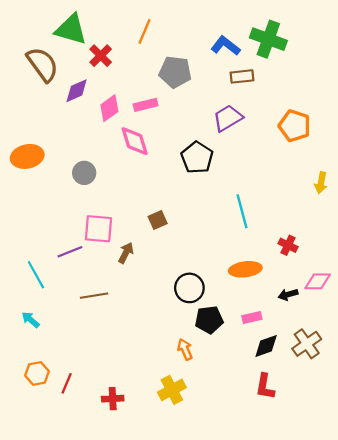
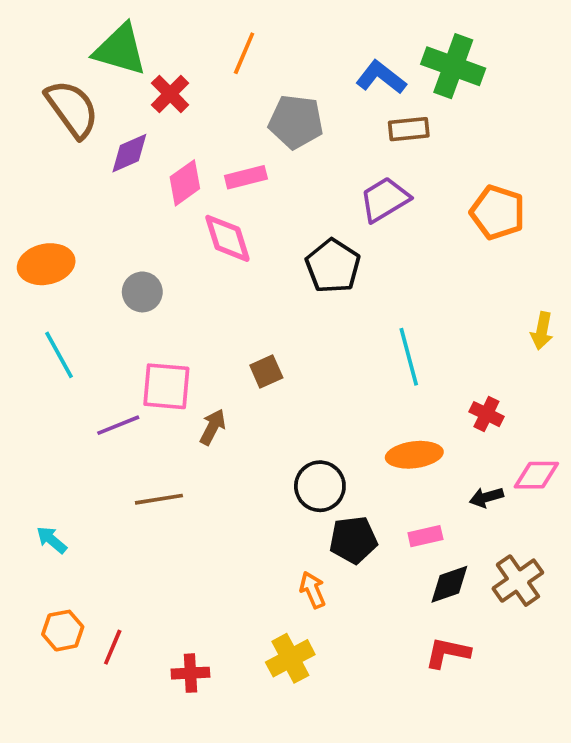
yellow arrow: (321, 183) -> (542, 331), moved
cyan line: (36, 275) -> (59, 355), moved
red L-shape: (265, 387) -> (448, 653), turned 92

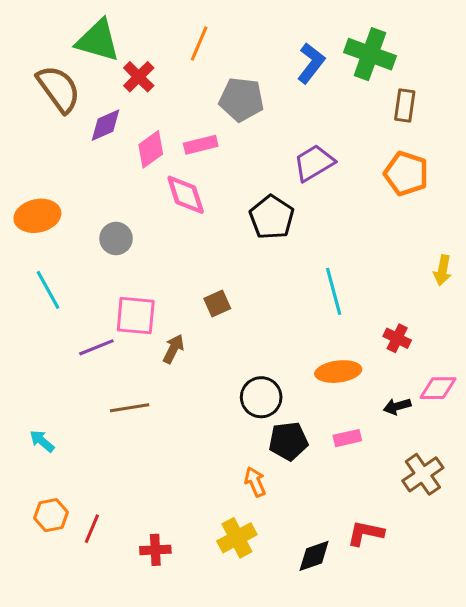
blue L-shape: (381, 77) -> (311, 63), turned 90
brown rectangle: (409, 129) -> (405, 105), moved, turned -76
black diamond: (449, 584) -> (314, 556), moved

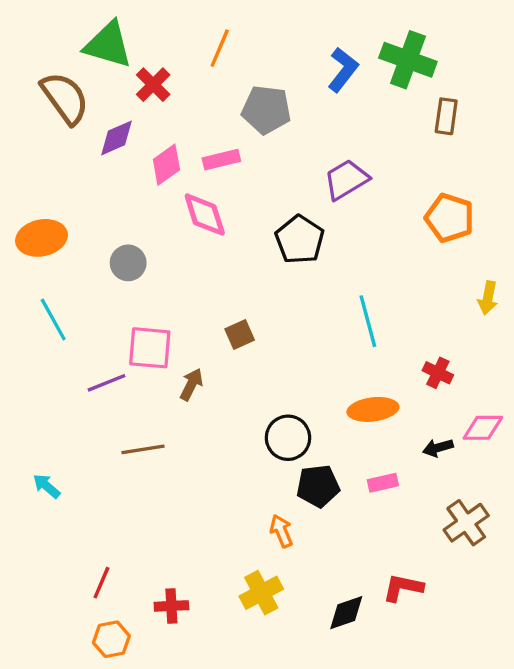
orange pentagon: (406, 174) -> (450, 218), moved
orange hexagon: (51, 515) -> (111, 639), moved

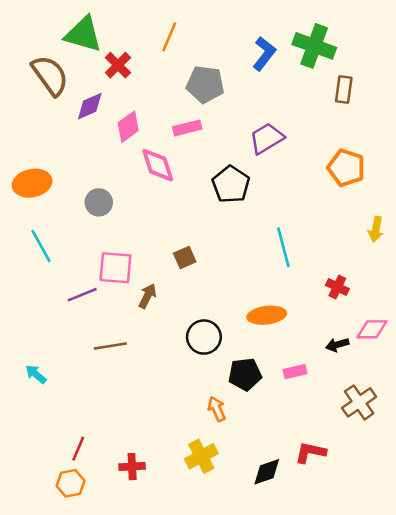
pink rectangle: (221, 160) -> (187, 128), moved
orange ellipse: (373, 409) -> (267, 315), moved
black circle: (288, 438) -> (204, 337), moved
orange hexagon: (111, 639) -> (71, 483), moved

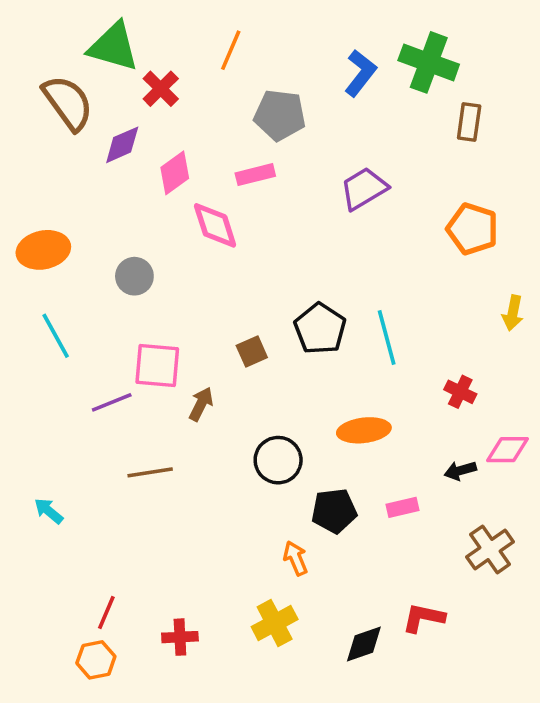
black pentagon: (231, 184) -> (320, 329), moved

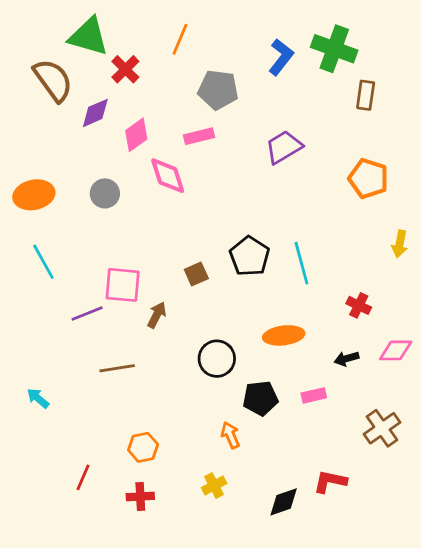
gray circle: (134, 276) -> (105, 193), moved
black arrow: (460, 471) -> (346, 359), moved
yellow cross: (275, 623) -> (214, 486), size x0.7
orange hexagon: (96, 660) -> (143, 447), moved

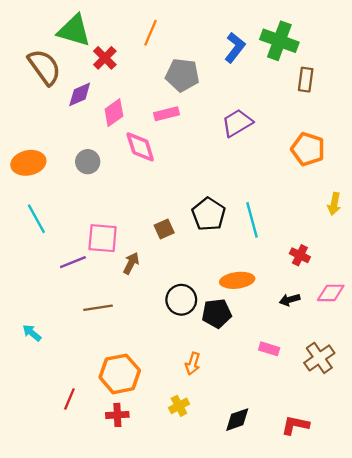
pink rectangle: (314, 395) -> (269, 349), moved, turned 30
black pentagon: (260, 398) -> (217, 313), moved
orange arrow: (230, 435) -> (193, 364), turned -140
orange hexagon: (143, 447) -> (120, 374), size x1.6
red L-shape: (330, 481) -> (295, 425), moved

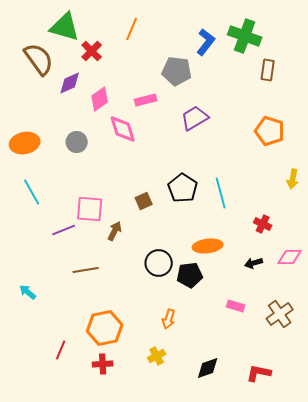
gray pentagon: (182, 75) -> (177, 71), moved
purple trapezoid: (237, 123) -> (195, 118), moved

